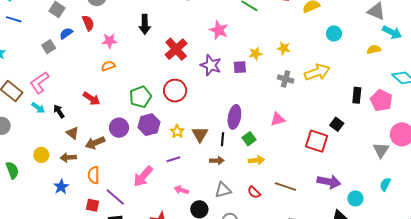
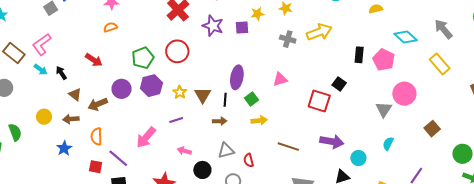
red semicircle: (254, 192) -> (249, 160), moved, turned 32

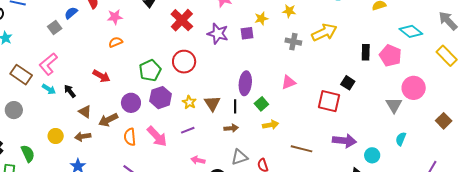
orange semicircle: (96, 136) -> (130, 137), moved
pink arrow: (146, 137) -> (157, 136), moved, turned -80

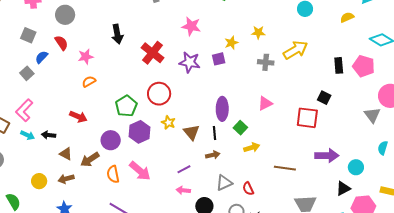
black arrow: (70, 91) -> (49, 135), turned -40
yellow star: (189, 102) -> (168, 123), moved
purple line: (188, 130) -> (184, 169), moved

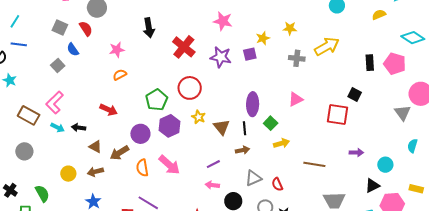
red semicircle: (61, 43) -> (86, 29), moved
blue semicircle: (42, 57) -> (73, 50), turned -80
purple arrow: (327, 156) -> (356, 153), size x0.6

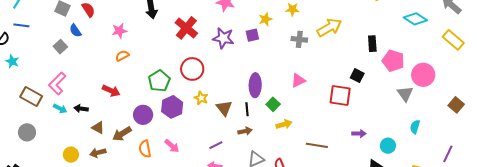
pink pentagon: (395, 64) -> (393, 61), moved
pink arrow: (169, 165) -> (172, 146), size x0.7

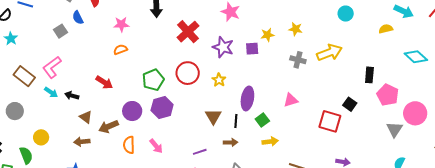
yellow star: (201, 98) -> (219, 80), moved
yellow circle: (71, 155) -> (41, 137), moved

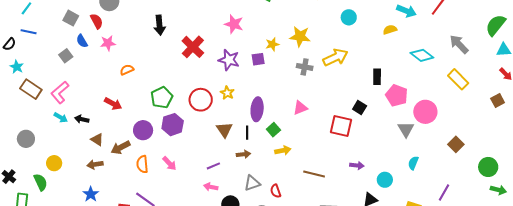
pink star: (121, 24) -> (108, 43), moved
yellow star: (296, 29) -> (300, 36), size x1.5
red circle: (188, 73) -> (201, 100), moved
brown rectangle: (24, 76) -> (31, 89), moved

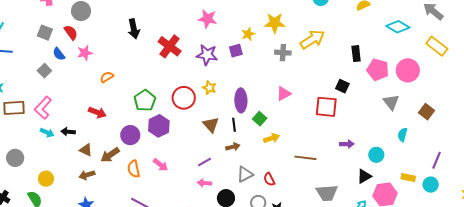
brown rectangle: (31, 89) -> (14, 108), turned -30
pink circle: (425, 112) -> (408, 70), moved
brown square: (456, 144) -> (427, 112), moved

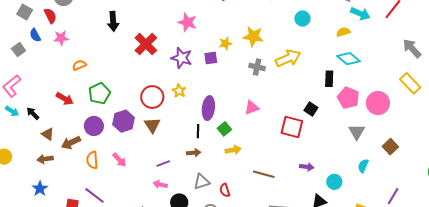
cyan diamond: (398, 27) -> (348, 59), moved
green pentagon: (145, 100) -> (99, 93), moved
brown triangle: (211, 125) -> (152, 125), moved
black arrow: (68, 132) -> (33, 113), turned 32

